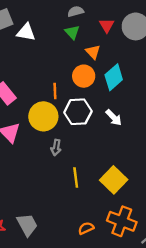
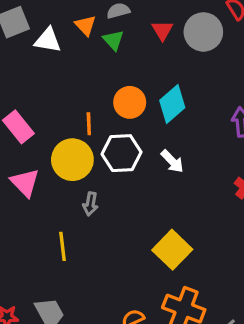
orange triangle: (93, 52) -> (85, 25), moved
yellow line: (76, 177) -> (63, 246), moved

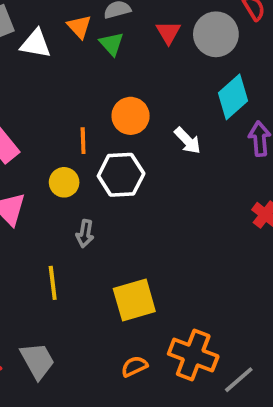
cyan diamond: (172, 104) -> (233, 97), moved
yellow circle: (72, 160) -> (64, 182), size x0.6
white arrow: (172, 161) -> (187, 141), moved
yellow square: (172, 250) -> (134, 300), moved, turned 30

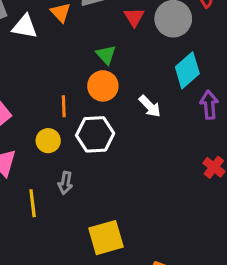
green triangle: (112, 44) -> (106, 55), moved
yellow line: (53, 283) -> (33, 203), moved

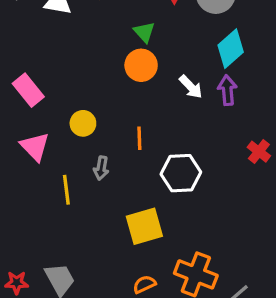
purple arrow: (209, 105) -> (227, 90), moved
orange line: (64, 106) -> (139, 138), moved
white hexagon: (95, 134) -> (181, 173), moved

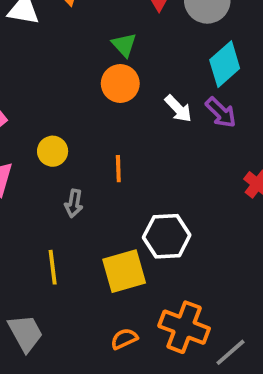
purple arrow: (227, 90) -> (221, 113), turned 140
white hexagon: (181, 173) -> (167, 236), moved
yellow line: (66, 190) -> (53, 267), moved

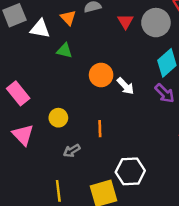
green triangle: (124, 45) -> (64, 51), moved, turned -35
white arrow: (178, 109) -> (125, 86), moved
gray arrow: (74, 203) -> (72, 151), turned 49

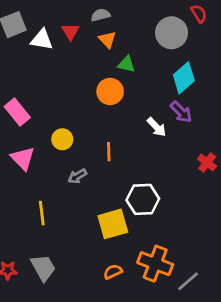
orange triangle: (68, 18) -> (107, 40), moved
red triangle: (125, 21) -> (70, 31), moved
green triangle: (64, 51) -> (126, 64), moved
white arrow: (125, 86) -> (157, 127), moved
yellow line: (58, 191) -> (42, 213), moved

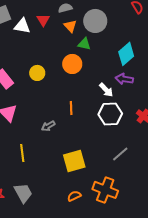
gray circle: (172, 33) -> (95, 21), moved
purple arrow: (181, 112) -> (124, 79), turned 144
yellow circle: (62, 139) -> (37, 73), moved
white hexagon: (143, 199) -> (110, 114), moved
gray line: (188, 281) -> (120, 154), moved

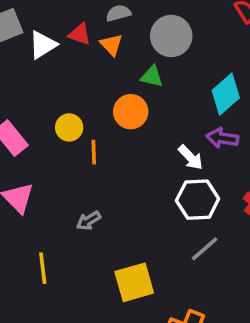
red triangle: (43, 20) -> (80, 34), turned -40
white triangle: (22, 26) -> (43, 45), turned -42
orange triangle: (70, 26) -> (111, 45), moved
orange line: (71, 108) -> (94, 152), moved
gray line: (120, 154) -> (205, 249), moved

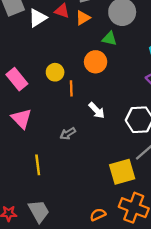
orange triangle: (111, 45) -> (83, 18), turned 42
white arrow: (191, 157) -> (97, 110), moved
yellow square: (134, 282) -> (122, 172), moved

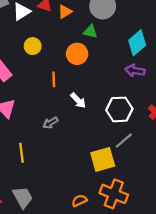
yellow circle: (55, 72) -> (33, 46), moved

